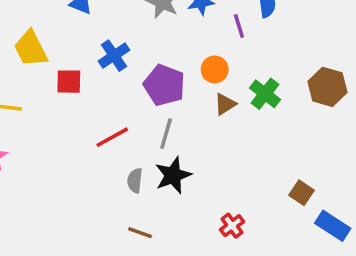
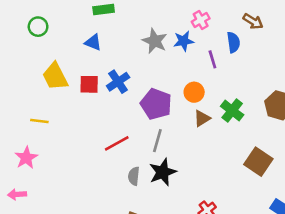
red square: (69, 82) -> (89, 84), moved
brown square: (301, 193) -> (258, 162), moved, size x1.5

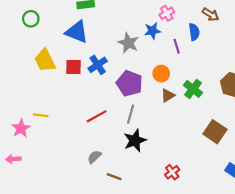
gray star: (155, 41) -> (128, 43), moved
blue triangle: (93, 42) -> (77, 32), size x1.6
yellow line: (39, 121) -> (41, 115), moved
gray semicircle: (134, 176) -> (94, 157), moved, turned 40

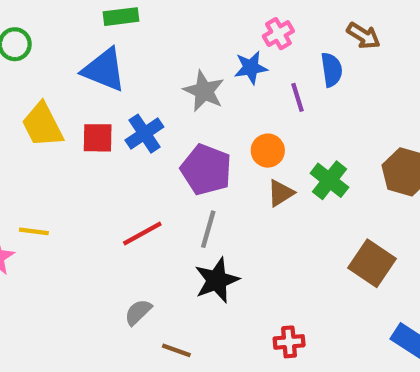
red cross: (172, 172) -> (289, 342), turned 32

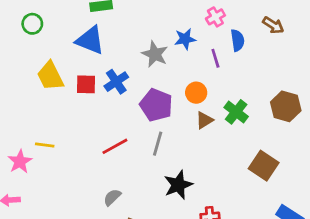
pink cross: (278, 34) -> (215, 17), moved
brown arrow: (363, 36) -> (273, 25), moved
black star: (217, 280) -> (178, 185), moved

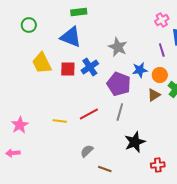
blue star: (185, 39) -> (140, 70), moved
orange circle: (196, 93) -> (160, 75), moved
yellow line: (45, 145) -> (60, 121), moved

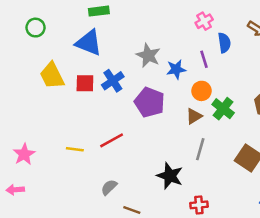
blue star: (140, 70) -> (176, 69), moved
gray line: (120, 112) -> (200, 149), moved
black star: (135, 142) -> (170, 176), turned -30

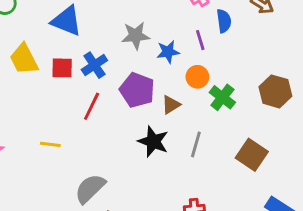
gray star: (148, 55) -> (136, 36), turned -30
brown triangle: (194, 116) -> (171, 105), moved
red line: (112, 140) -> (92, 106), moved, turned -35
black star: (170, 176) -> (153, 141), moved
gray semicircle: (109, 187) -> (90, 189), size x1.6

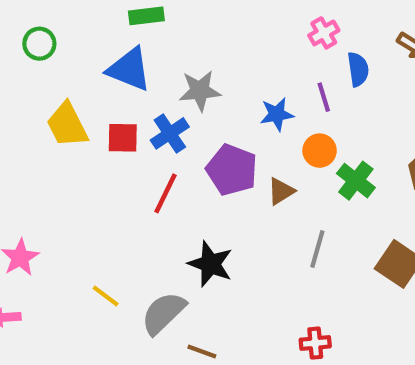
gray star: (136, 36) -> (200, 91), moved
black star: (153, 141) -> (210, 264), moved
yellow line: (50, 144) -> (106, 296), moved, turned 30

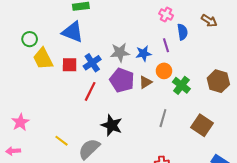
pink cross: (324, 33) -> (166, 15), turned -32
green circle: (39, 44) -> (30, 39), moved
gray star: (200, 91) -> (120, 52), moved
brown triangle: (281, 191) -> (146, 82), moved

